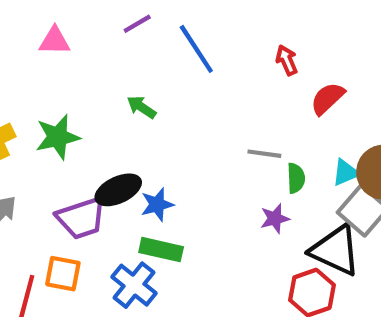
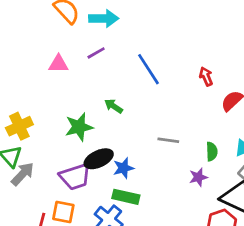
purple line: (137, 24) -> (96, 53), moved
green star: (58, 137) -> (79, 127), moved
gray line: (264, 154) -> (168, 140), moved

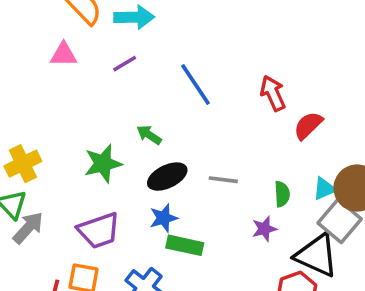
pink triangle: (58, 64) -> (64, 55), moved
red arrow: (206, 76) -> (273, 93), size x1.4
black ellipse: (99, 159) -> (167, 177), moved
green rectangle: (126, 197) -> (185, 245), moved

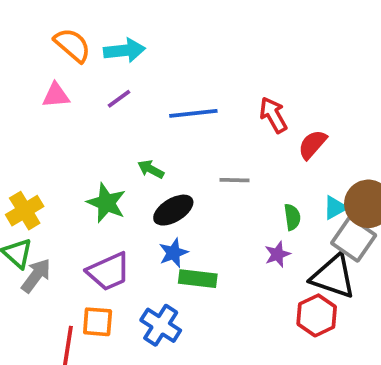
blue line: (195, 84) -> (193, 113), turned -57
green star: (103, 164) -> (106, 203), turned -30
gray line: (223, 180) -> (235, 180), moved

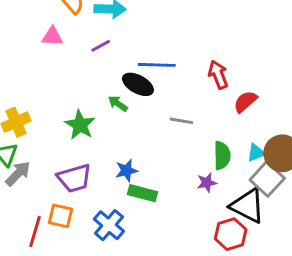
black ellipse: (173, 210) -> (138, 84), moved, turned 52
green semicircle: (292, 217) -> (222, 156), size x1.4

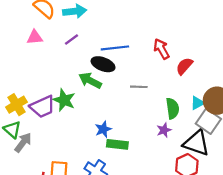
green arrow: (118, 104) -> (90, 81), size x1.5
purple trapezoid: (74, 178) -> (42, 107), moved

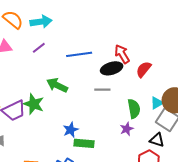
black ellipse: (103, 64) -> (112, 68), moved, turned -35
black triangle: (196, 143) -> (157, 140), size x0.6

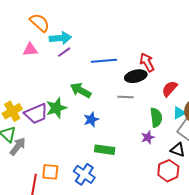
cyan arrow: (41, 22) -> (60, 38), moved
red semicircle: (144, 69) -> (170, 89), moved
green star: (34, 104) -> (56, 108), turned 30
blue star: (71, 130) -> (91, 119), moved

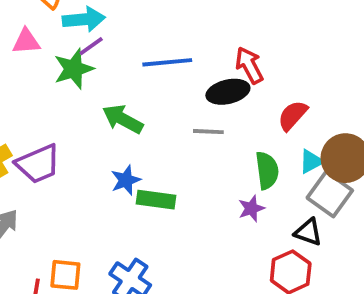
green star: (56, 108) -> (74, 69), moved
blue star: (91, 119) -> (126, 180), moved
green rectangle: (105, 150) -> (156, 200), moved

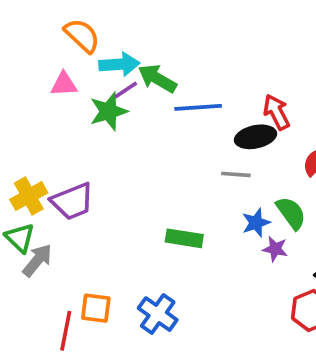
green arrow: (123, 119) -> (157, 78), moved
green semicircle: (267, 170) -> (291, 213), turned -30
blue star: (126, 180) -> (256, 223), moved
purple star: (251, 208) -> (275, 249), turned 30

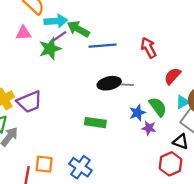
black ellipse: (256, 137) -> (109, 83), moved

